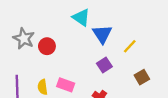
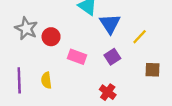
brown square: (142, 77) -> (152, 70), turned 32
pink rectangle: (66, 85) -> (77, 57), moved

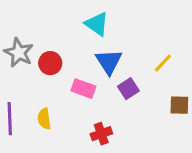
blue triangle: (110, 24) -> (109, 62), moved
red cross: (108, 92) -> (101, 134), moved, turned 35

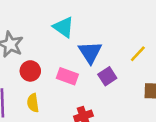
cyan triangle: (97, 24) -> (63, 27), moved
red circle: (50, 63) -> (30, 71), moved

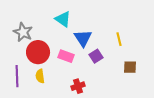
yellow line: (138, 54) -> (119, 39), turned -56
red circle: (30, 71) -> (38, 52), size x1.5

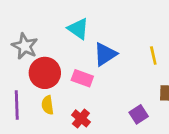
blue triangle: (83, 38) -> (105, 54), turned 30
purple square: (96, 56) -> (139, 114), moved
red cross: (78, 86) -> (81, 118), moved, turned -32

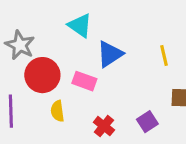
yellow semicircle: (47, 105) -> (57, 111), moved
red cross: (81, 118) -> (104, 126), moved

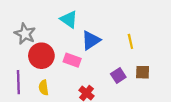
yellow semicircle: (57, 111) -> (44, 88), moved
purple square: (147, 122) -> (118, 75), moved

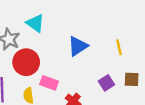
cyan triangle: (69, 19) -> (35, 23), moved
pink rectangle: (72, 60) -> (49, 83), moved

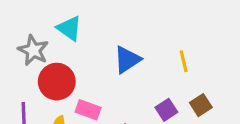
brown square: (132, 79) -> (201, 105), turned -35

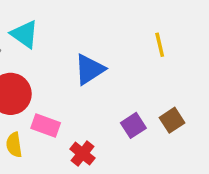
yellow line: (184, 61) -> (160, 45), moved

